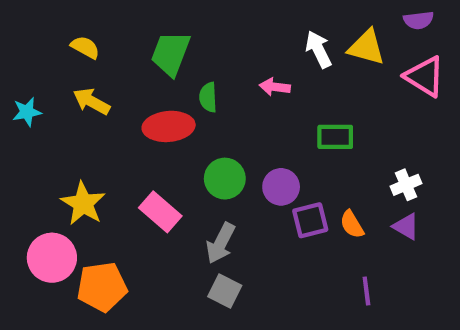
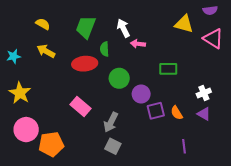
white arrow: (319, 49) -> (123, 28), moved
green circle: (225, 179) -> (119, 78), moved
yellow star: (83, 204) -> (20, 93), moved

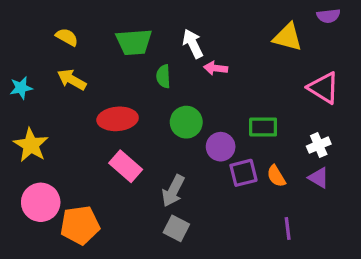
green trapezoid: (86, 27) -> (134, 42), turned -115
pink triangle: (213, 39) -> (324, 88), moved
red ellipse: (85, 64) -> (118, 119), moved
green rectangle: (168, 69) -> (263, 127), moved

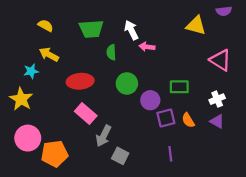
cyan star: (21, 88) -> (31, 71), moved
gray arrow: (173, 191) -> (104, 136), moved
purple line: (288, 228) -> (170, 154), moved

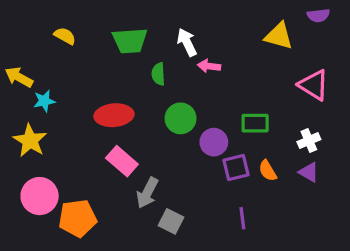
yellow arrow: (49, 55) -> (19, 77), moved

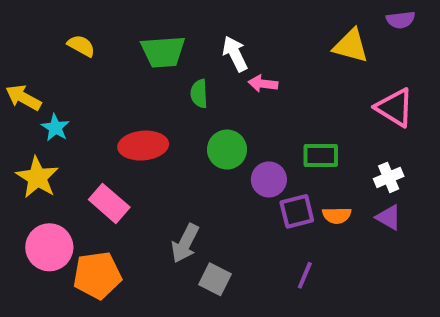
cyan star: (44, 101) -> (55, 128), turned -30
pink rectangle: (122, 161) -> (109, 203), moved
orange semicircle: (268, 171) -> (337, 215), turned -60
purple line: (242, 218) -> (305, 275), turned 30

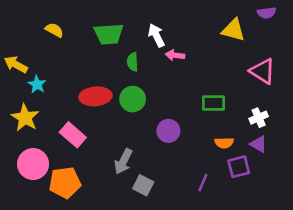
green circle: (227, 150) -> (133, 99), moved
purple circle: (269, 179) -> (168, 131), moved
purple square: (297, 211) -> (239, 167), moved

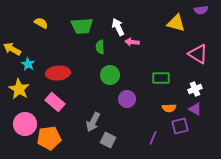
red ellipse: (95, 96) -> (58, 73), moved
green circle: (133, 99) -> (110, 75), moved

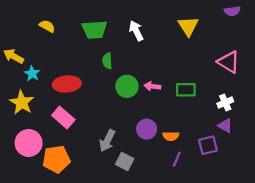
yellow triangle: (176, 23) -> (188, 26), moved, turned 42
pink arrow: (132, 42) -> (152, 86), moved
green semicircle: (100, 47) -> (107, 61), moved
purple circle: (127, 99) -> (147, 129), moved
orange semicircle: (169, 108) -> (171, 136), moved

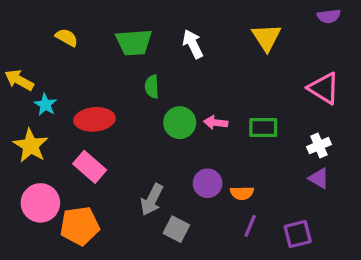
purple square: (208, 145) -> (298, 234), moved

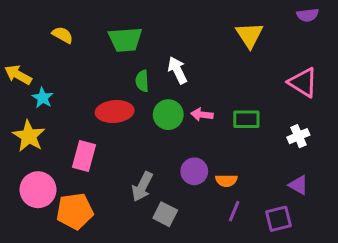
white arrow: (193, 44) -> (177, 70), moved
red ellipse: (94, 119) -> (115, 112), moved
pink rectangle: (90, 167) -> (84, 156), turned 64
purple triangle: (319, 178) -> (298, 185), moved

